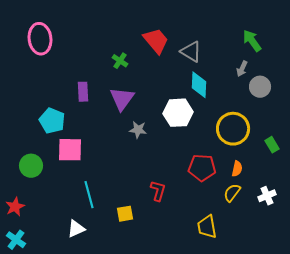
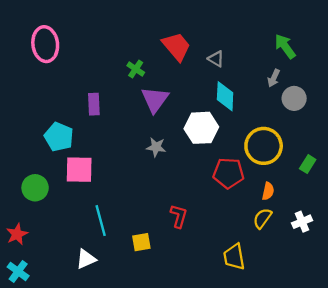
gray triangle: (191, 52) -> (216, 59), size x0.7
purple triangle: (122, 99) -> (155, 100), moved
green rectangle: (272, 145) -> (308, 164), turned 63
red pentagon: (202, 168) -> (228, 173), moved

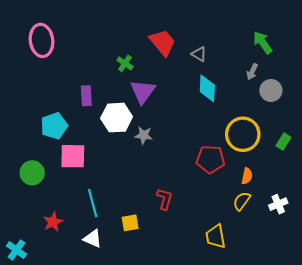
white hexagon: (201, 128) -> (117, 118), moved
cyan pentagon: (59, 137) -> (54, 126), turned 30
green rectangle: (308, 164) -> (283, 142), moved
red star: (17, 234) -> (53, 222), moved
white triangle: (86, 259) -> (93, 239), moved, turned 48

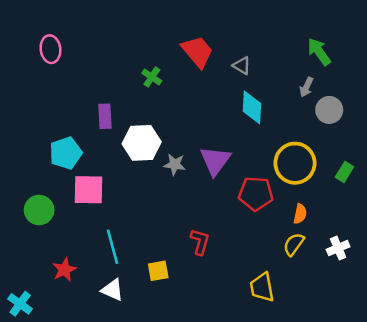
pink ellipse: (42, 40) -> (50, 49), size x0.7
purple triangle: (143, 92) -> (215, 161), moved

